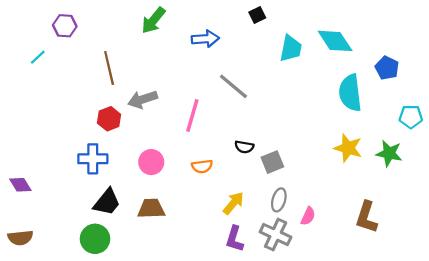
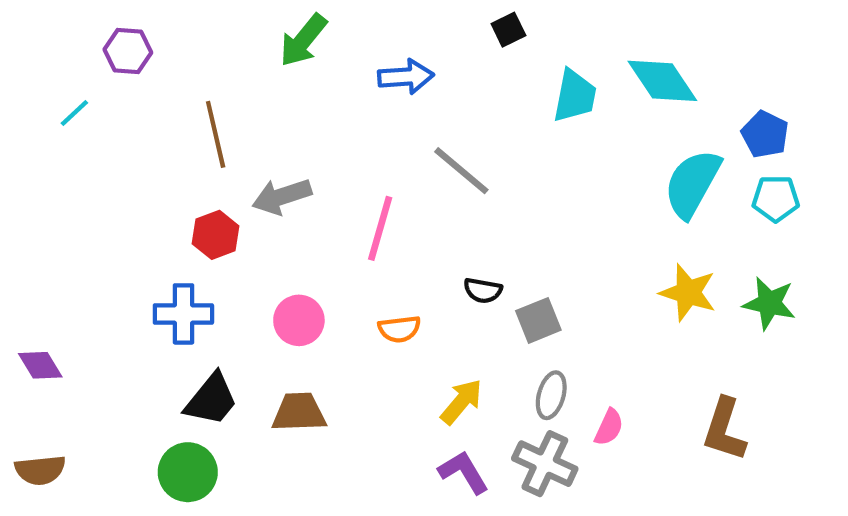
cyan semicircle: (350, 93) -> (692, 184), turned 36
cyan pentagon: (411, 117) -> (776, 199), moved
purple L-shape: (235, 239) -> (464, 472), turned 132

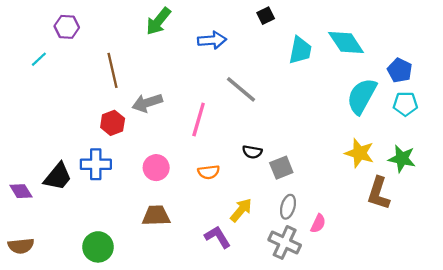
black trapezoid: (211, 399) -> (58, 177), moved
brown L-shape: (724, 429) -> (378, 193), moved
purple L-shape: (464, 472) -> (218, 237), moved

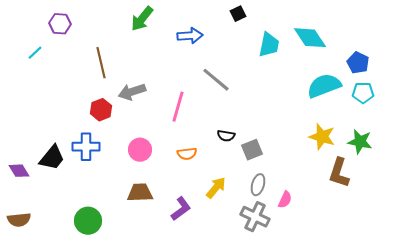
cyan semicircle: (362, 96) -> (324, 86), turned 40
purple L-shape: (218, 237) -> (181, 209), moved, turned 85

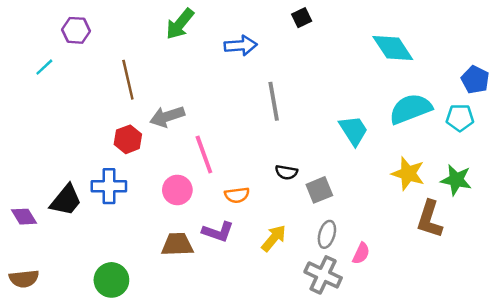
cyan trapezoid: (269, 45) -> (354, 130), moved, turned -44
blue pentagon: (358, 63) -> (475, 80), moved
gray line: (216, 80) -> (274, 101), turned 40
pink line: (178, 107) -> (204, 154), moved, turned -36
purple L-shape: (181, 209) -> (218, 232), moved, turned 55

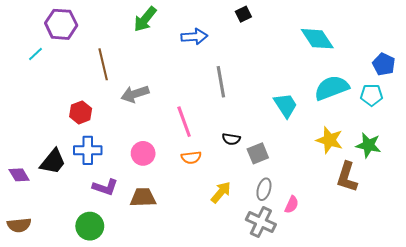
purple hexagon: (76, 30) -> (61, 24), size x1.4
red hexagon: (128, 139) -> (81, 112), moved
pink line: (204, 154) -> (184, 122), moved
purple L-shape: (218, 232) -> (105, 187), moved

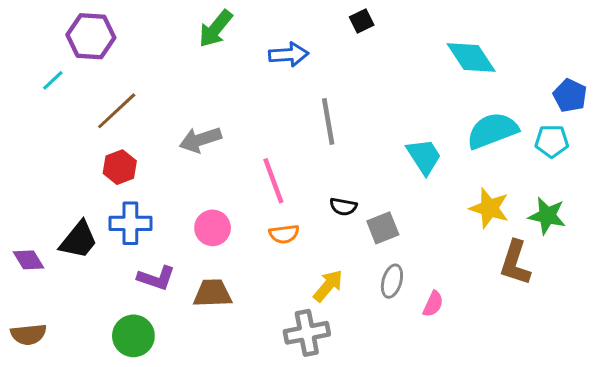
brown line: (103, 64) -> (117, 111), moved, turned 60
gray cross: (261, 222) -> (307, 333), moved, turned -36

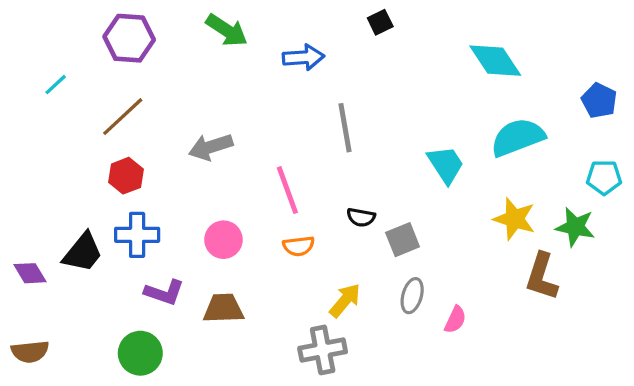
green arrow: (216, 29) -> (227, 30), turned -96
purple hexagon: (91, 36) -> (129, 38), moved
cyan pentagon: (552, 141) -> (604, 177), moved

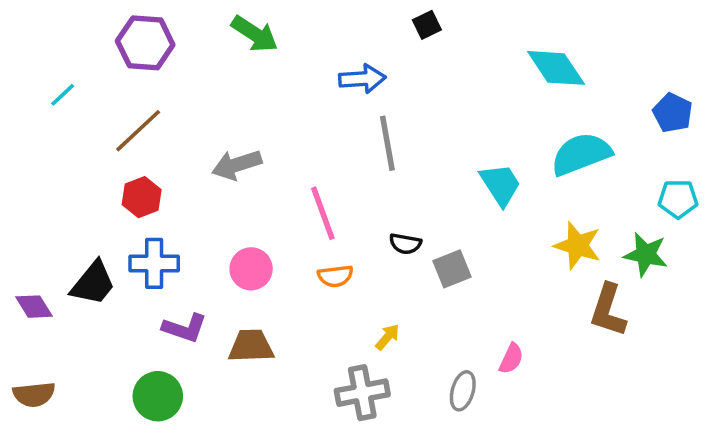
blue arrow: (303, 57) -> (362, 79), moved
gray ellipse: (412, 296) -> (463, 391), moved
yellow arrow: (345, 300) -> (387, 337), size x0.7

